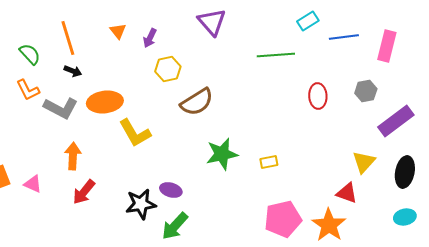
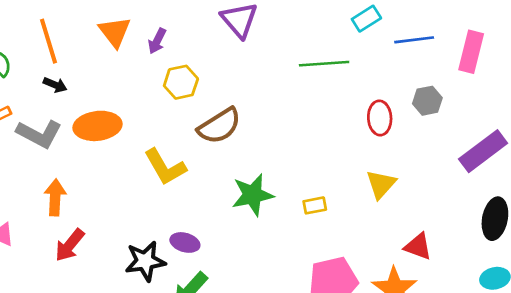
orange triangle: (118, 31) -> (115, 32), size x1.5
gray hexagon: (366, 91) -> (427, 101), moved
yellow L-shape: (135, 133) -> (165, 167), moved
yellow triangle: (364, 162) -> (381, 184), moved

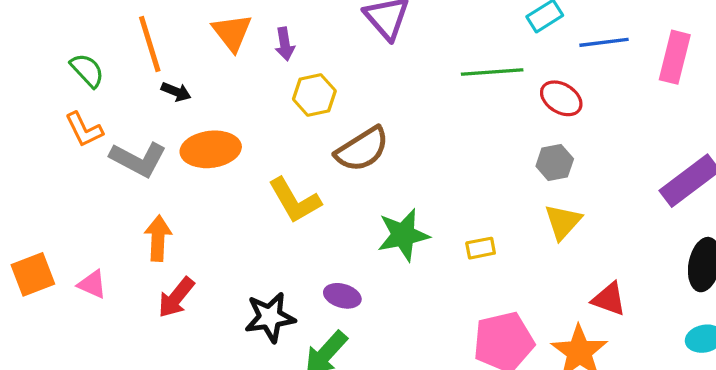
purple arrow: (157, 41) -> (285, 44), turned -35
black arrow: (55, 85) -> (176, 92), moved
gray hexagon: (427, 101) -> (555, 163), moved
red ellipse: (380, 118) -> (561, 98), moved, turned -56
purple ellipse: (185, 242) -> (342, 296), moved

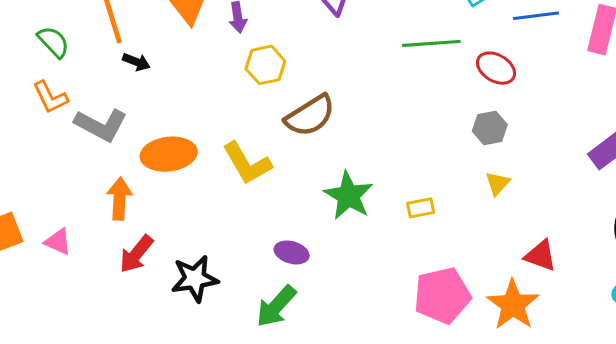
orange ellipse: (211, 149) -> (169, 154), moved
yellow triangle: (563, 222) -> (498, 183), size x0.7
green star: (403, 235) -> (348, 196), turned -30
black star: (270, 317) -> (195, 279), moved

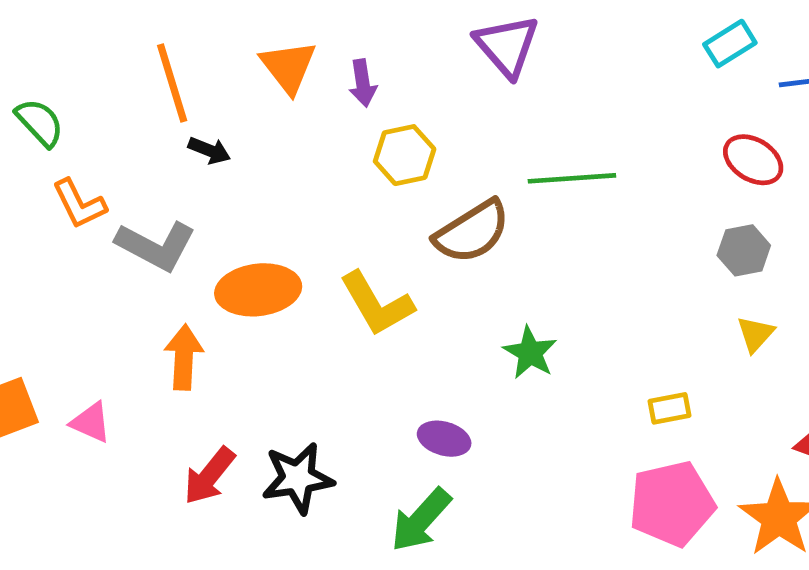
green semicircle: (53, 42) -> (40, 123), moved
green line: (431, 43) -> (572, 178), moved
green star: (348, 196) -> (530, 353), size x0.7
yellow rectangle: (421, 208) -> (669, 408), moved
red arrow: (136, 254) -> (209, 476), moved

